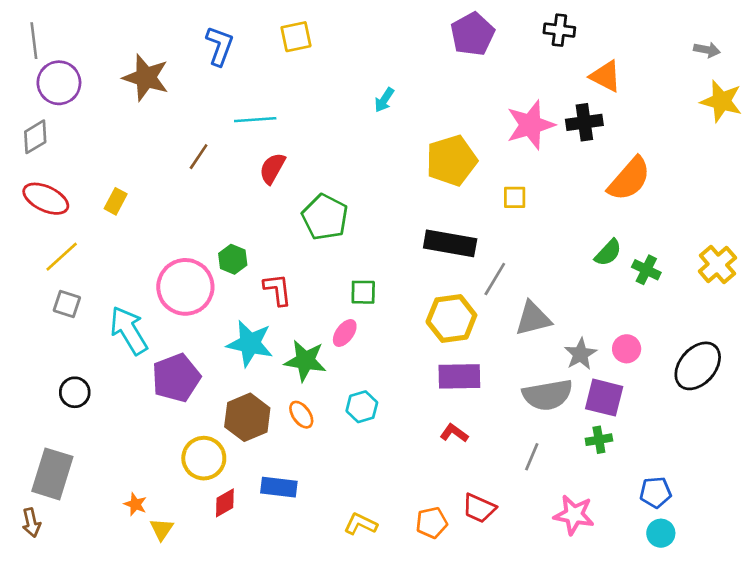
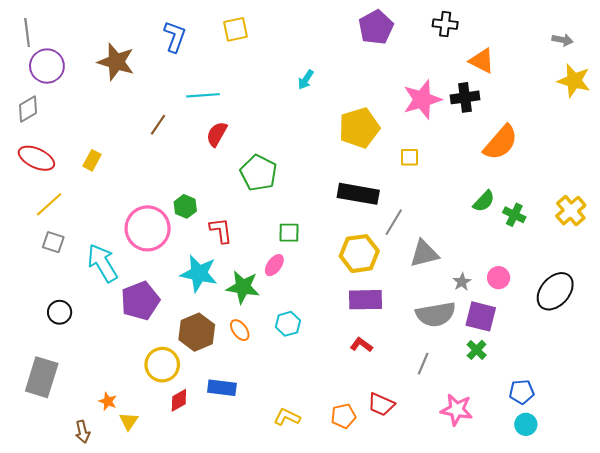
gray star: (580, 354) -> (462, 282), size x0.7
green cross: (599, 440) -> (477, 350), turned -36
brown arrow: (31, 523) -> (83, 432), moved

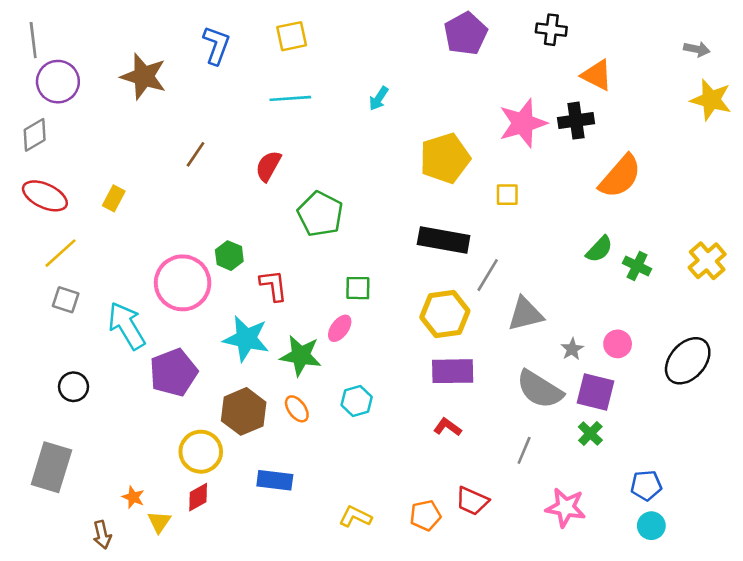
cyan line: (203, 95) -> (290, 98), moved
gray semicircle: (436, 314) -> (540, 389), turned 42
red diamond: (179, 400) -> (198, 497), moved

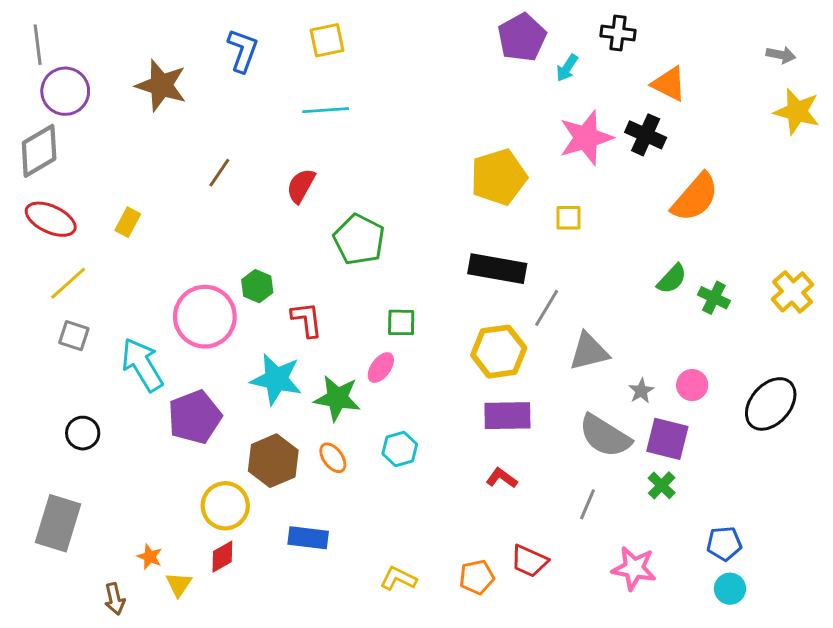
cyan arrow: (379, 98) -> (567, 68), moved
black cross: (576, 121) -> (646, 135), turned 32
gray diamond: (35, 135) -> (39, 151), size x1.4

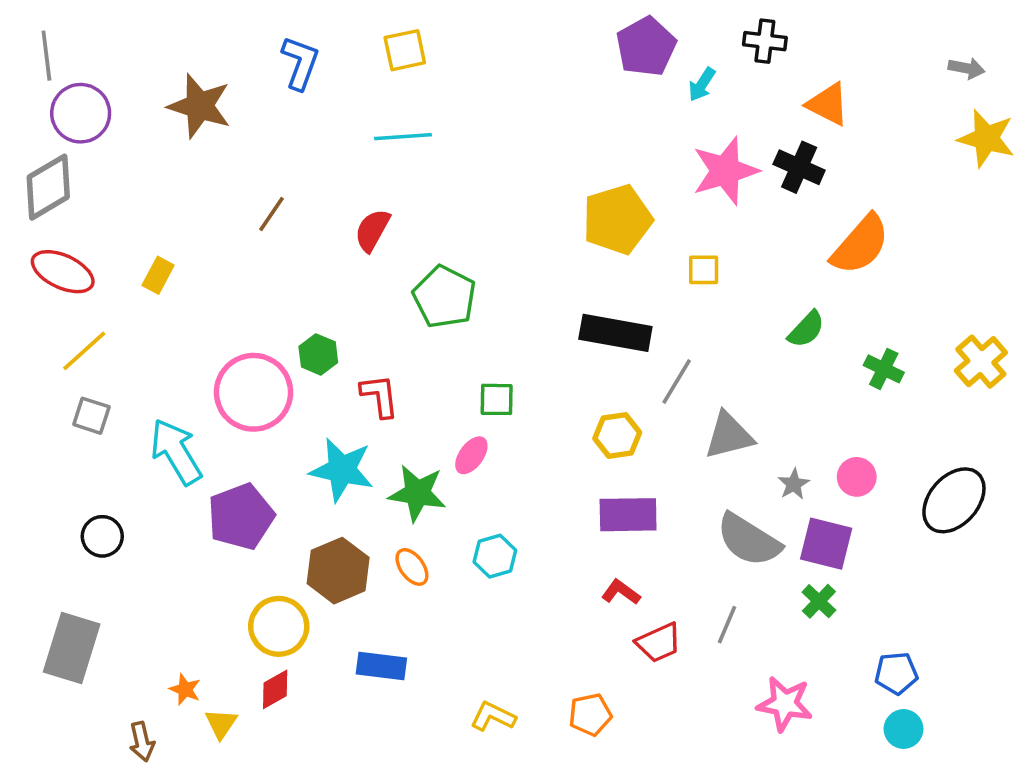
green semicircle: (672, 279) -> (806, 329), moved
yellow hexagon: (499, 352) -> (617, 436), size x0.7
red trapezoid: (529, 561) -> (659, 643), moved, turned -48

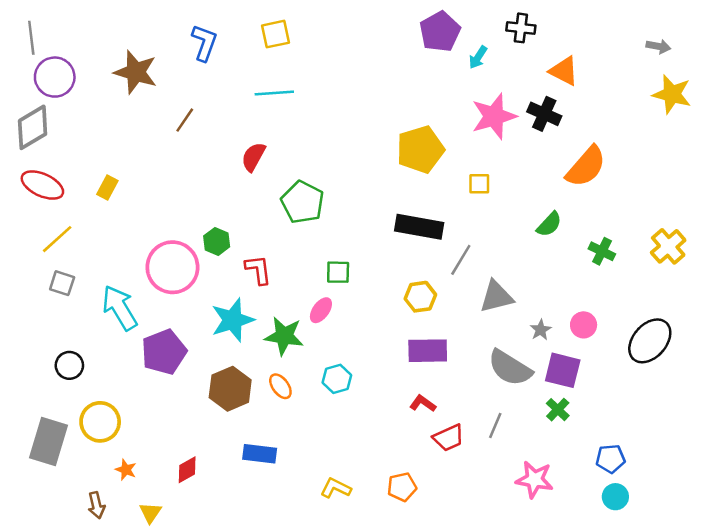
brown line: (272, 214) -> (185, 120), moved
cyan star: (342, 470) -> (233, 320), turned -30
yellow circle: (279, 626) -> (100, 422), moved
yellow triangle: (221, 724) -> (150, 513), moved

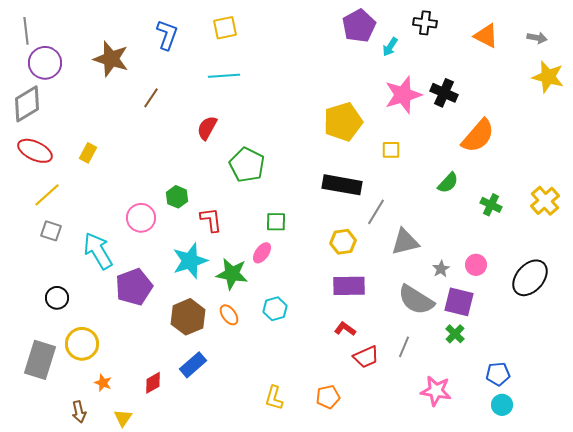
orange triangle: (564, 71) -> (486, 36), moved
pink circle: (172, 267) -> (141, 218), size x0.7
blue rectangle: (260, 454) -> (193, 365), moved, turned -48
yellow L-shape: (336, 488) -> (274, 398), turned -100

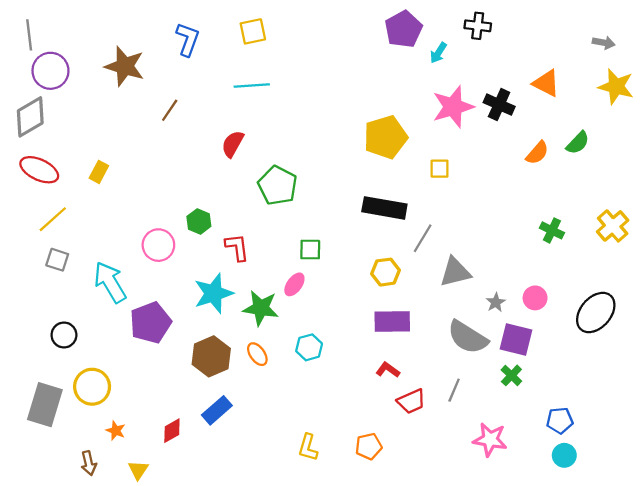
orange triangle: (486, 36) -> (546, 83), moved
orange semicircle: (478, 136) -> (537, 153), size x0.6
green semicircle: (448, 183) -> (578, 143), moved

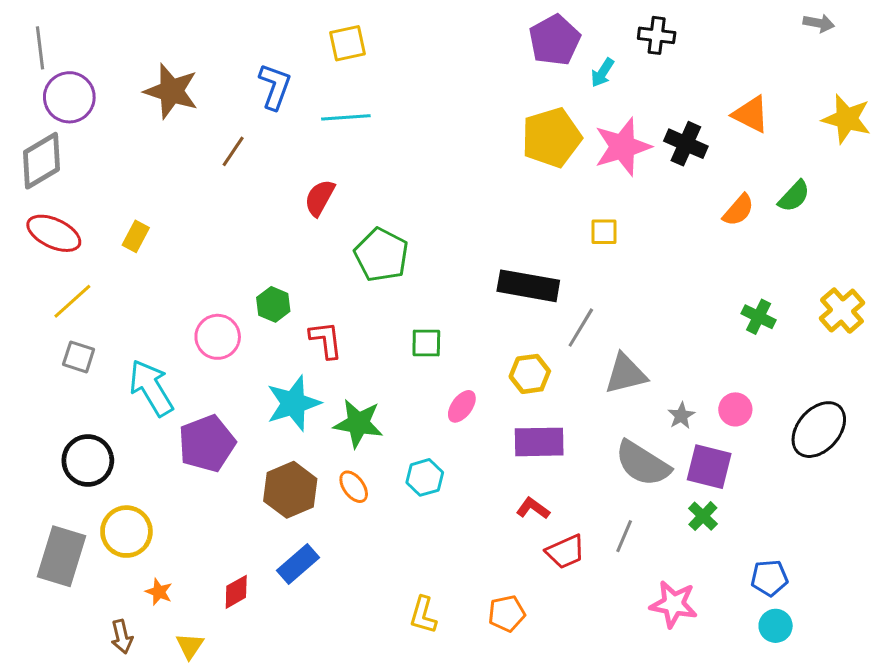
blue L-shape: (188, 39) -> (275, 86), moved
gray arrow: (604, 43) -> (819, 23), moved
yellow pentagon: (386, 137) -> (551, 137), moved
pink ellipse: (294, 284) -> (462, 406), moved
black circle: (64, 335) -> (88, 460), size x1.4

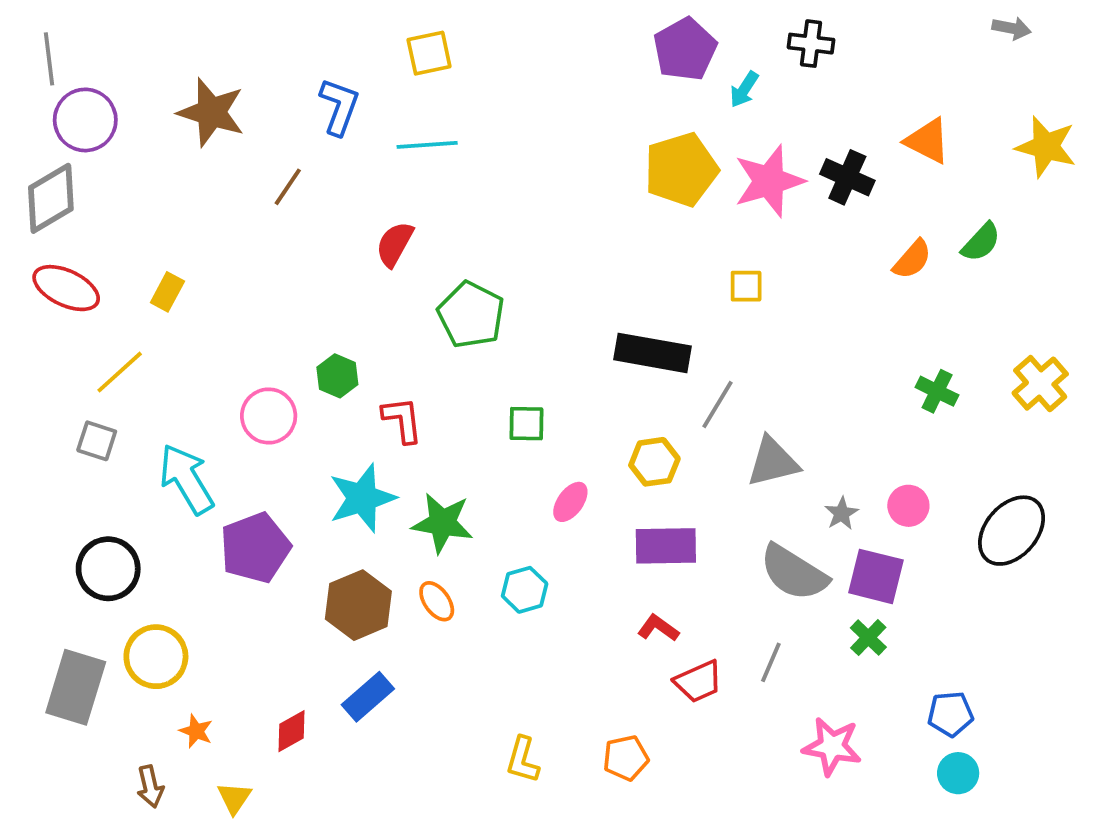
yellow line: (72, 301) -> (120, 372), moved

